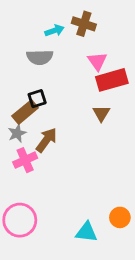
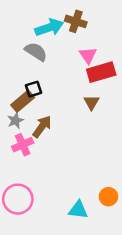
cyan arrow: (54, 31) -> (49, 27), size x1.6
gray semicircle: (40, 57) -> (36, 52), turned -145

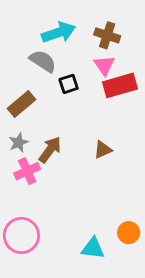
brown cross: (76, 21) -> (107, 35), moved
black square: (34, 89) -> (69, 84), moved
brown rectangle: (23, 101) -> (21, 104), moved
brown triangle: (92, 102) -> (103, 150), moved, turned 35

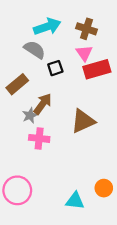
gray star: (19, 143) -> (30, 115), moved
brown arrow: (50, 150) -> (43, 104), moved
brown triangle: (103, 150) -> (83, 121), size x1.6
pink cross: (27, 171) -> (39, 138), moved, turned 30

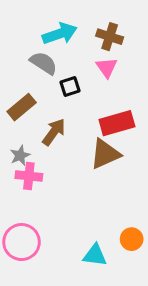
red rectangle: (97, 69) -> (117, 123), moved
gray star: (30, 115) -> (20, 155), moved
pink cross: (39, 138) -> (29, 176), moved

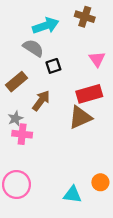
brown cross: (110, 37) -> (85, 17), moved
pink triangle: (107, 67) -> (97, 59), moved

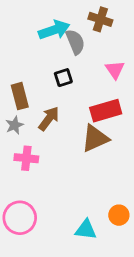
gray semicircle: (33, 48) -> (75, 42), moved, turned 35
brown rectangle: (17, 82) -> (20, 96), turned -65
gray star: (15, 118) -> (14, 125), moved

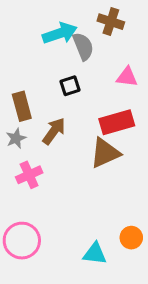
pink triangle: (115, 70) -> (127, 77), turned -48
pink cross: (26, 158) -> (29, 175), turned -30

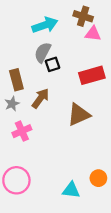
gray semicircle: (83, 46) -> (43, 52), moved, turned -130
pink triangle: (127, 77) -> (93, 34), moved
red rectangle: (117, 122) -> (92, 75), moved

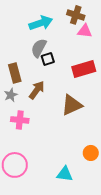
pink cross: (22, 131) -> (20, 120), turned 30
orange circle: (98, 178) -> (91, 153), moved

